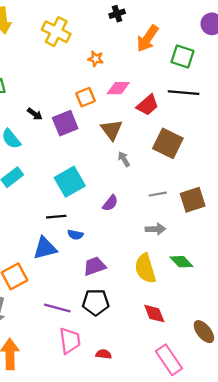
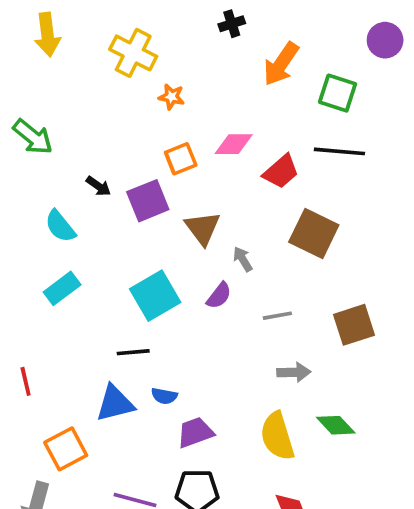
orange star: (96, 59) -> (172, 97), moved
brown triangle: (111, 130) -> (203, 228), moved
gray line: (158, 194) -> (277, 316), moved
purple semicircle: (110, 203) -> (219, 296), moved
blue semicircle: (75, 235) -> (164, 396), moved

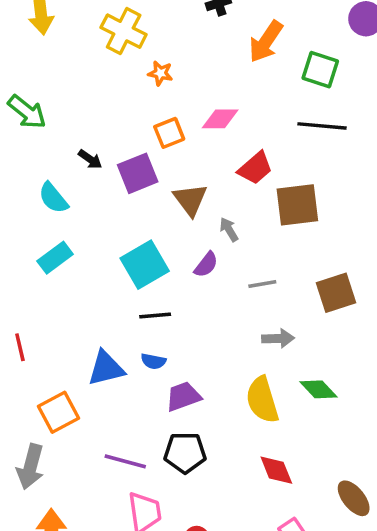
red trapezoid: (281, 172) -> (255, 168), moved
brown square: (314, 234) -> (297, 205), turned -33
black line: (133, 352) -> (155, 316), moved

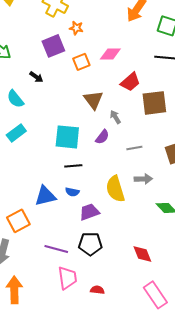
purple square: (138, 173) -> (53, 46), moved
cyan square: (145, 265) -> (67, 137), turned 36
yellow semicircle: (262, 400) -> (115, 189), moved

